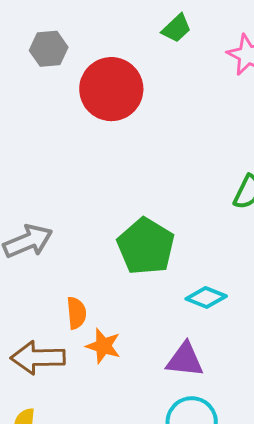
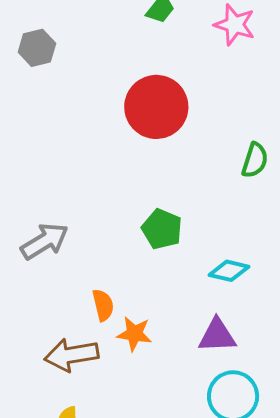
red circle: (111, 89) -> (156, 107), moved
green pentagon: (146, 246) -> (162, 229), size x0.7

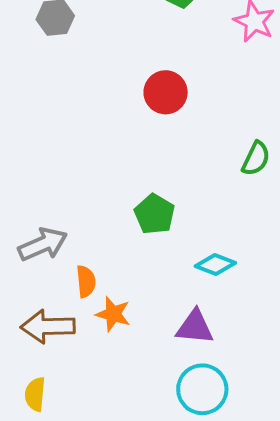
red circle: (156, 107) -> (166, 92), size x0.7
gray arrow: (45, 241) -> (43, 244), moved

